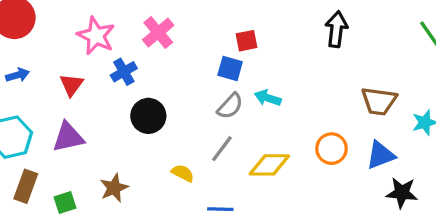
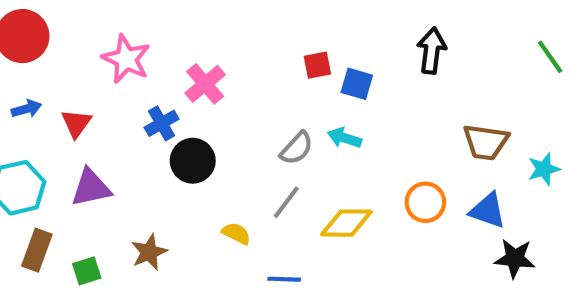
pink cross: (158, 32) -> (205, 84), moved
blue square: (230, 68) -> (357, 84), moved
blue cross: (124, 72) -> (162, 123), moved
red triangle: (72, 85) -> (76, 123), moved
blue triangle: (381, 155) -> (488, 211), turned 40

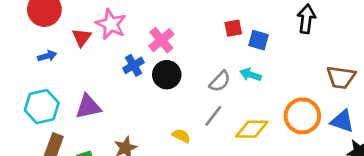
red triangle: (76, 123) -> (82, 37), moved
black circle: (193, 161) -> (167, 75), moved
orange circle: (425, 202) -> (302, 116), size x1.4

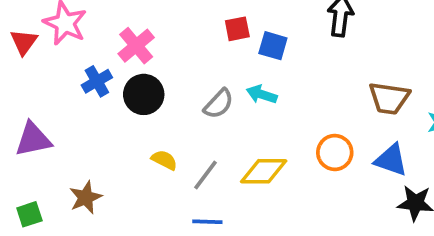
gray line: (213, 116) -> (206, 175), moved
orange circle: (302, 116) -> (335, 152), size x0.7
yellow semicircle: (181, 136) -> (164, 160), moved

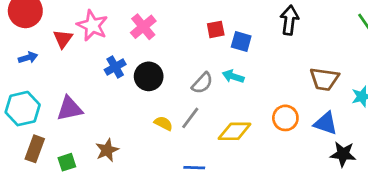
pink cross: (136, 46) -> (143, 27), moved
gray line: (206, 175) -> (190, 118), moved

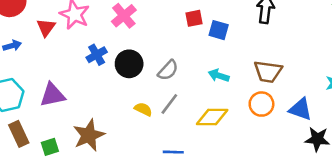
cyan arrow: (233, 76) -> (219, 75), moved
brown trapezoid: (324, 79) -> (268, 72), moved
gray semicircle: (202, 83) -> (168, 70), moved
brown rectangle: (35, 149) -> (19, 134), turned -45
brown star: (107, 150) -> (89, 135), size x1.4

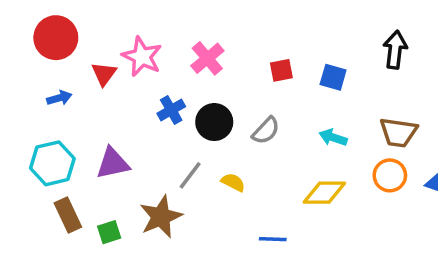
red square: (194, 18) -> (281, 70), moved
gray line: (169, 104) -> (190, 175), moved

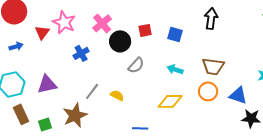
black circle: (214, 122) -> (120, 41), moved

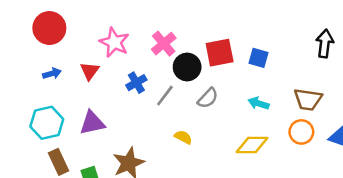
black arrow: (211, 18) -> (325, 44), moved
red square: (145, 30) -> (220, 53), size x1.6
red triangle: (42, 32) -> (90, 71), moved
gray line: (92, 91) -> (165, 96), moved

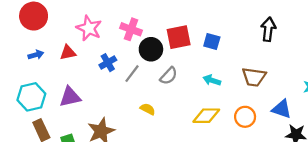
pink cross: (164, 44) -> (131, 29), turned -30
red triangle: (90, 71) -> (68, 53), turned 42
orange circle: (301, 132) -> (245, 117), moved

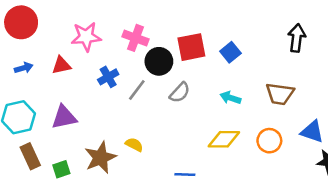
pink star: (89, 28) -> (86, 37), turned -30
blue square: (212, 42) -> (230, 52), turned 35
yellow semicircle: (148, 109) -> (134, 145), moved

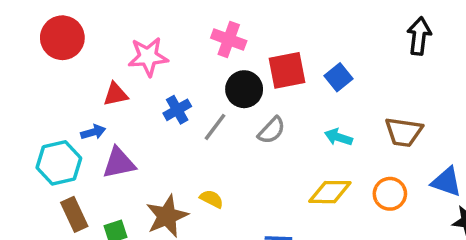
pink cross: (135, 38) -> (229, 39), moved
black arrow: (297, 38) -> (419, 36), moved
blue arrow: (24, 68) -> (93, 132), moved

